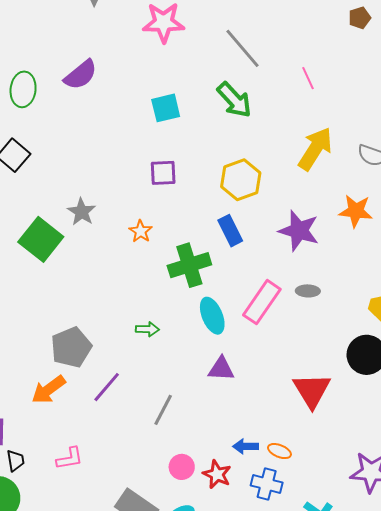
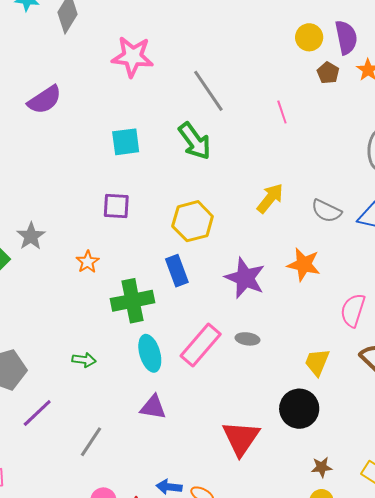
brown pentagon: (360, 18) -> (328, 73), turned -30
pink line: (308, 78) -> (282, 112), moved
yellow arrow: (315, 149) -> (270, 198), size x0.7

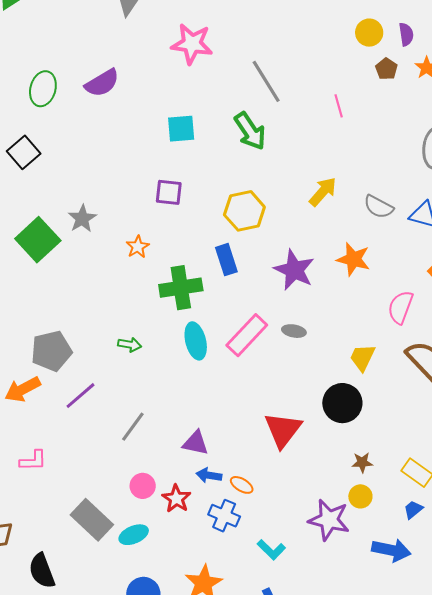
purple semicircle: (346, 37) -> (406, 34), size x0.7
purple triangle: (153, 407) -> (196, 443), moved

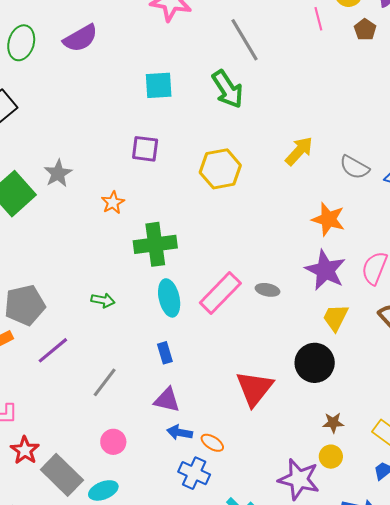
pink line: (339, 106) -> (318, 19), moved
blue rectangle: (226, 260) -> (165, 353), moved, size x0.7
purple star: (294, 270) -> (325, 270), moved
red star: (176, 499) -> (25, 450), moved

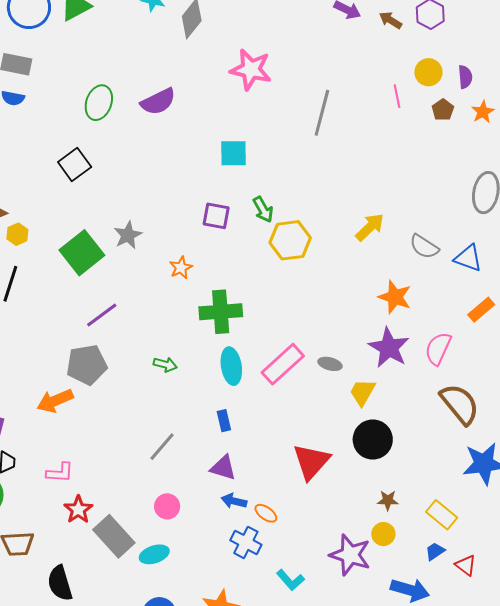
gray line: (245, 40) -> (322, 113), turned 42
green arrow: (228, 89) -> (263, 209), moved, size x0.7
yellow trapezoid: (335, 318) -> (362, 392), moved
purple line: (53, 350) -> (102, 315), moved

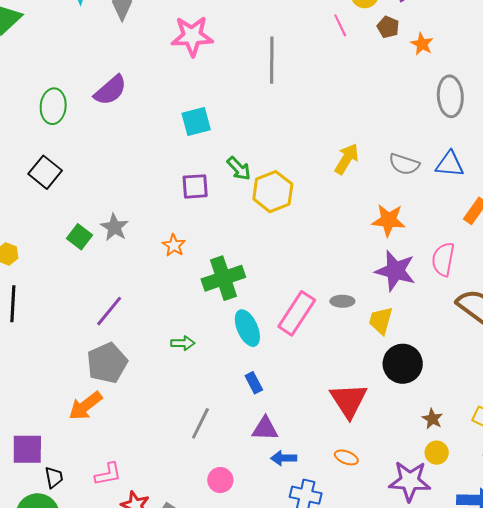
orange star: (483, 112) -> (422, 44), moved
green square: (82, 253) -> (79, 237), moved, size x0.6
brown star: (388, 500) -> (432, 419), turned -30
orange ellipse: (266, 513) -> (346, 457), moved

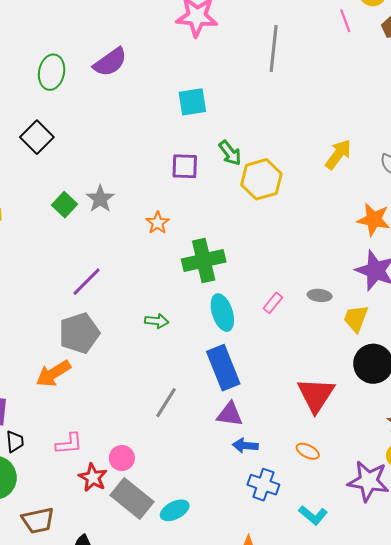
pink rectangle: (297, 313) -> (273, 303), size x0.5
blue rectangle: (254, 383) -> (223, 368), size x2.0
pink circle: (220, 480) -> (122, 458), moved

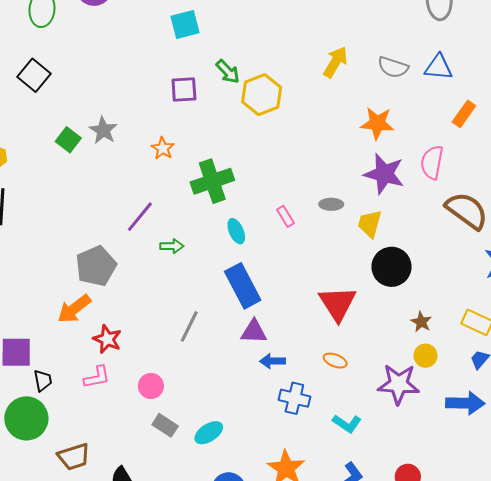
purple line: (87, 282) -> (140, 217), moved
pink rectangle: (273, 303) -> (286, 216), turned -65
cyan ellipse: (222, 313) -> (236, 231), size x0.7
red star: (93, 478) -> (107, 339), moved
gray rectangle: (132, 499) -> (165, 425), size x0.6

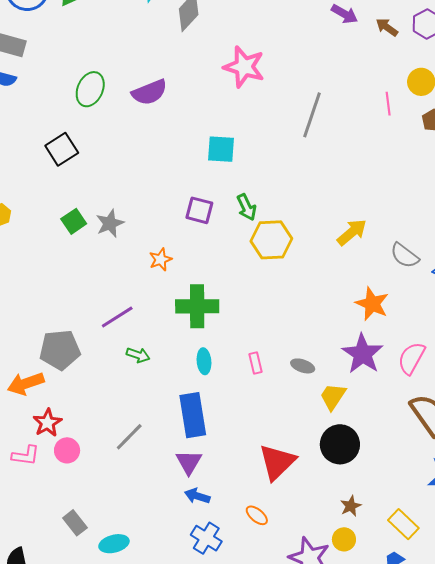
purple triangle: (254, 332) -> (189, 462), turned 40
pink circle: (151, 386) -> (67, 450), moved

